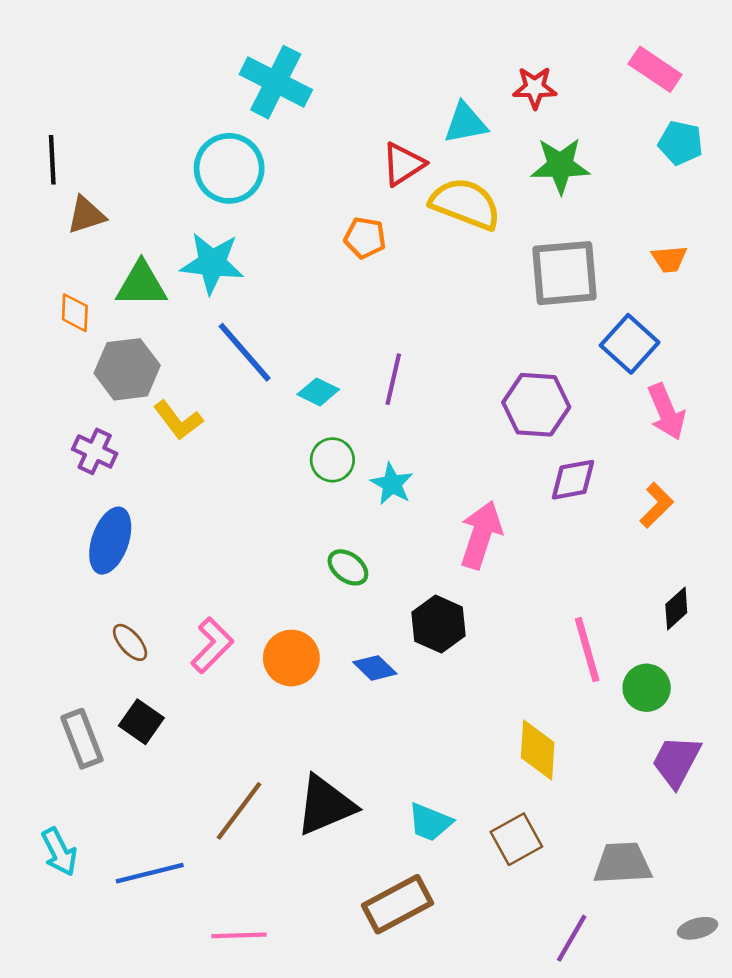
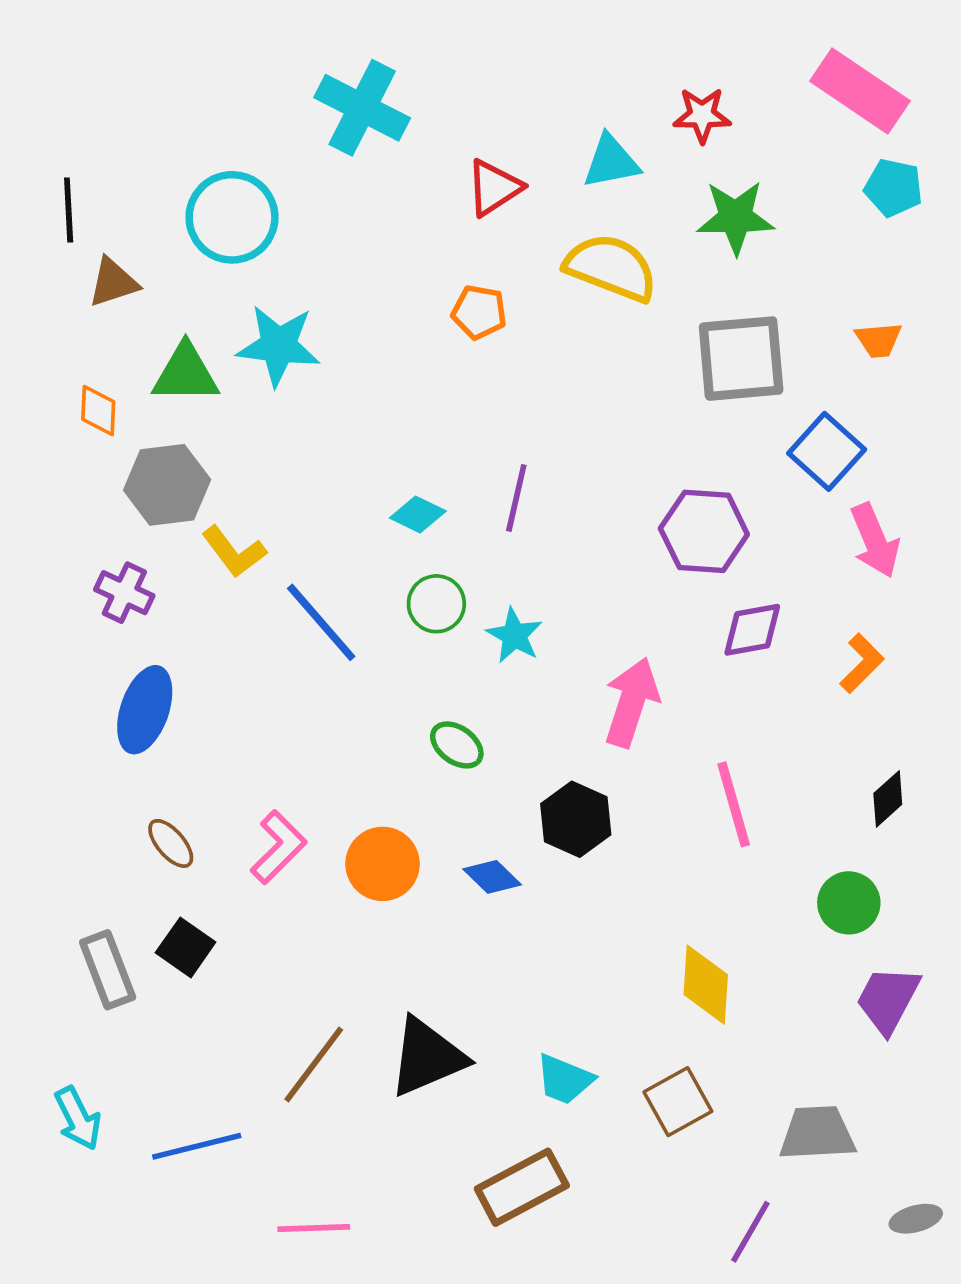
pink rectangle: (655, 69) -> (860, 91), size x1.4
red triangle: (403, 164) -> (494, 188), moved
cyan circle: (229, 168) -> (232, 217), moved
blue line: (245, 352) -> (321, 622), moved
pink line: (587, 650) -> (734, 804), moved

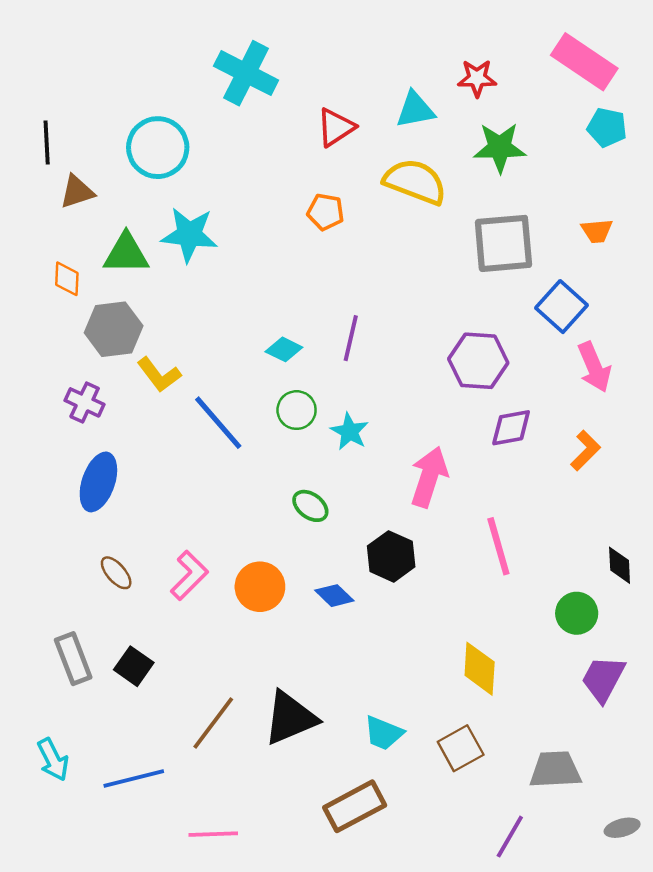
black diamond: (888, 799) -> (620, 565), moved, turned -51
black square: (186, 947) -> (134, 666), moved

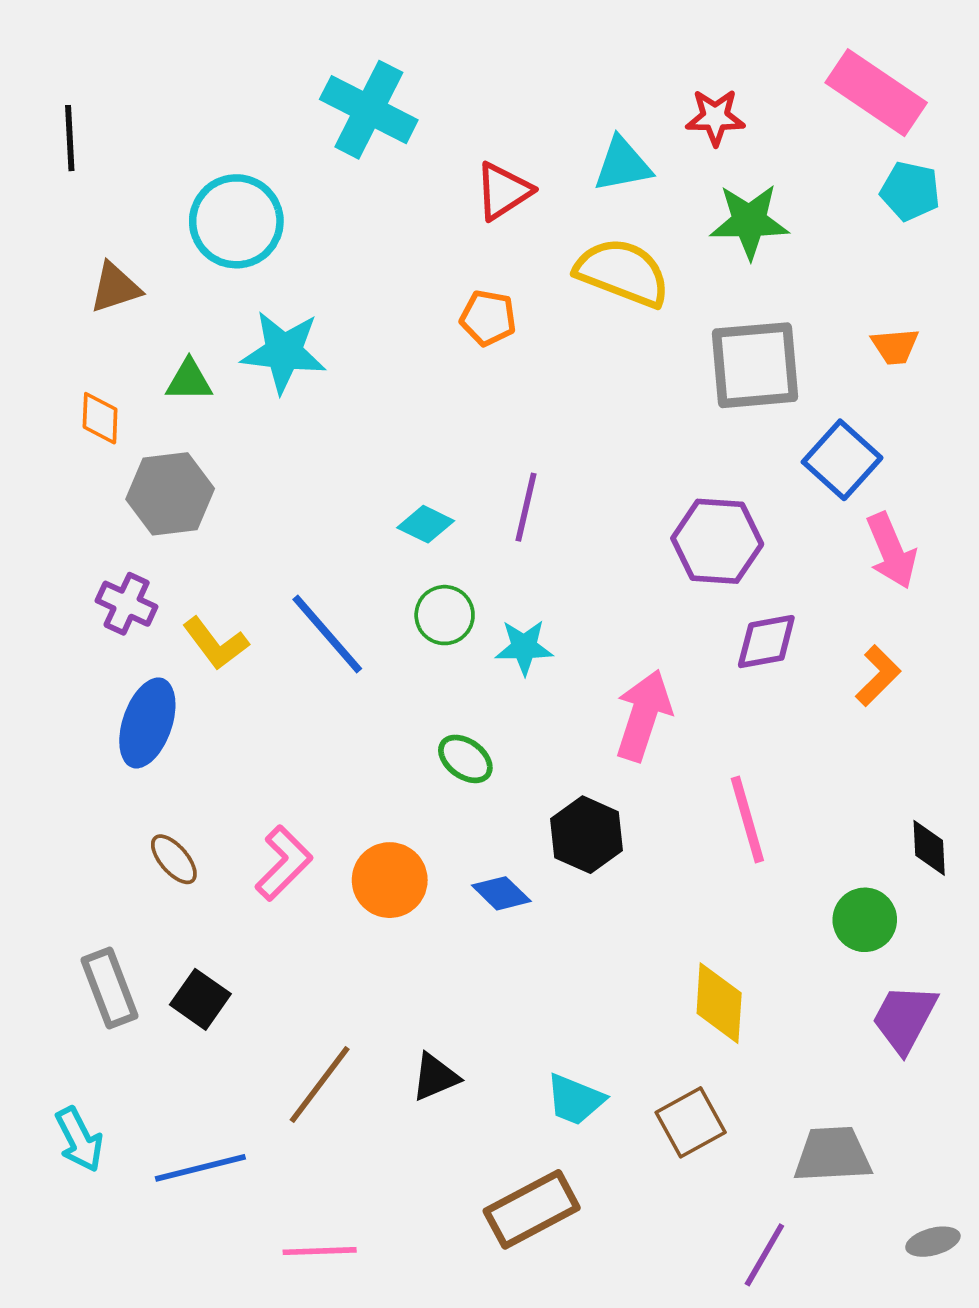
black line: (47, 143) -> (70, 138), moved
green triangle: (126, 254) -> (189, 380), size x0.7
yellow L-shape: (159, 375) -> (216, 643), moved
cyan star: (350, 431) -> (524, 647), turned -30
black triangle: (290, 718) -> (435, 1077), size x0.6

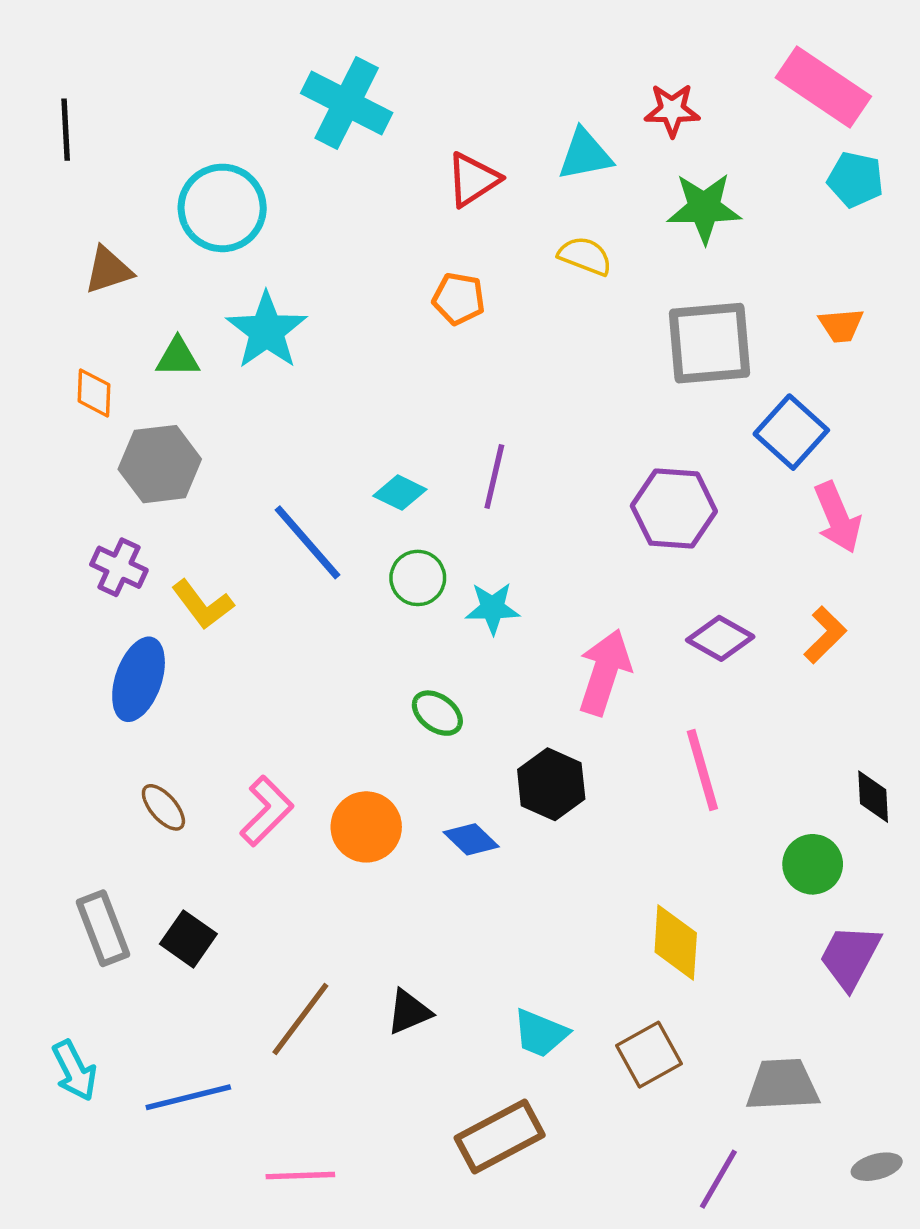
yellow semicircle: (622, 272) -> (585, 256), size x0.6
cyan star: (284, 352) -> (267, 331), turned 30
blue line: (327, 634) -> (307, 542), moved
purple diamond: (766, 642) -> (720, 638), moved, turned 40

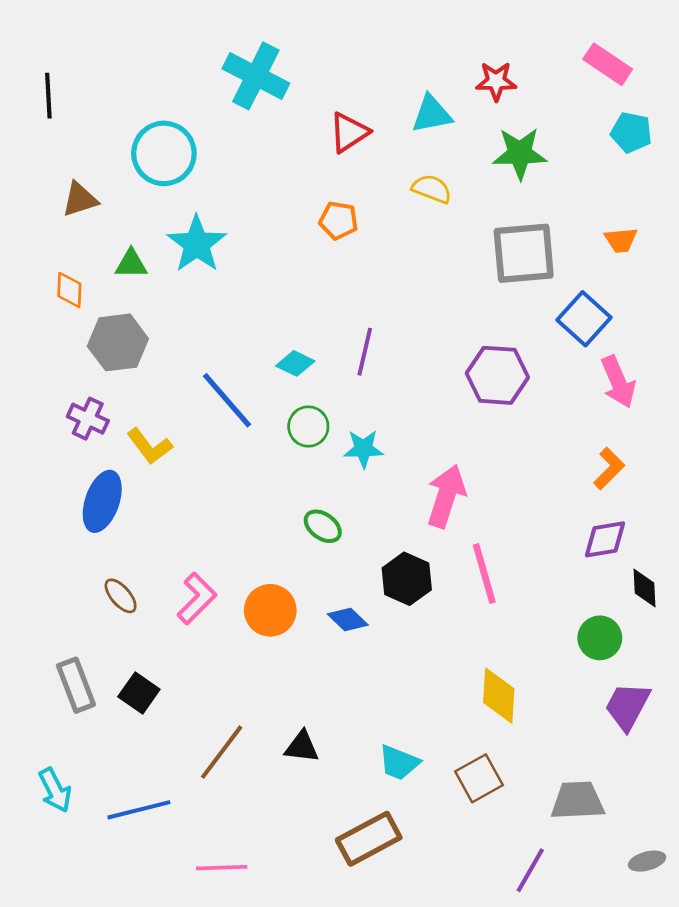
pink rectangle: (823, 87) -> (608, 64), size x0.7
purple diamond: (720, 638) -> (605, 539), moved, turned -39
pink line: (702, 770) -> (484, 574), moved
black triangle: (409, 1012) -> (302, 747), turned 30

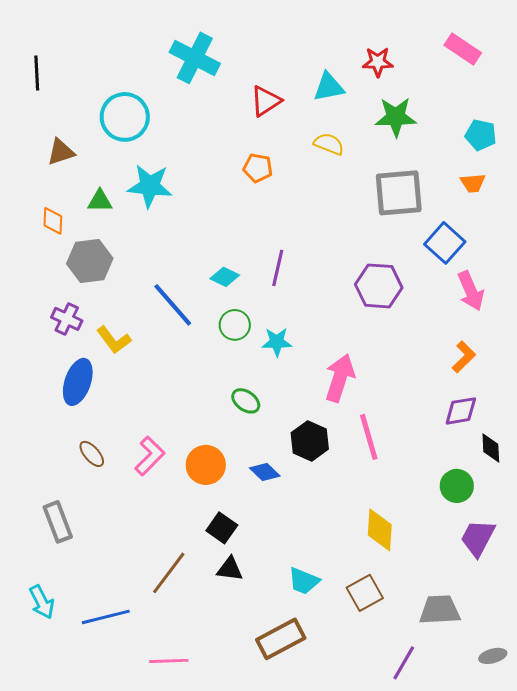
cyan pentagon: (631, 132) -> (481, 135), moved
cyan star: (197, 244) -> (150, 186), turned -30
black square: (139, 693) -> (222, 528), moved

